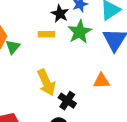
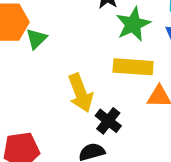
yellow rectangle: (46, 34) -> (133, 67), moved, size x1.6

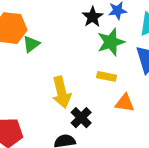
yellow rectangle: (133, 67) -> (107, 76), size x0.6

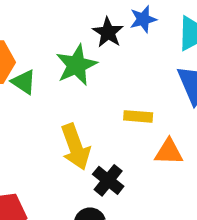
green star: (111, 42) -> (76, 65), moved
green triangle: (31, 44) -> (24, 82), turned -42

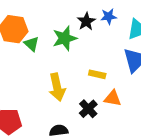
black cross: (108, 180) -> (88, 109), moved

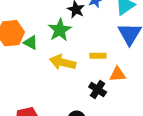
yellow arrow: (57, 87) -> (63, 62), moved, turned 130

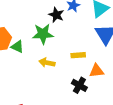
green star: (60, 30) -> (43, 34), turned 30
yellow arrow: (63, 62) -> (47, 63), size x0.7

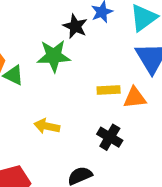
yellow arrow: (47, 63) -> (47, 126), moved
orange triangle: (97, 71) -> (135, 98), moved

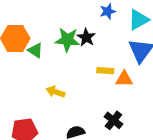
black star: (75, 26) -> (86, 37), moved
black cross: (110, 137) -> (113, 120), moved

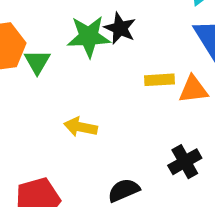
green triangle: (35, 50) -> (37, 62), turned 35
black cross: (113, 120) -> (185, 162), turned 30

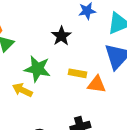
green star: (89, 37) -> (37, 69), moved

